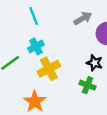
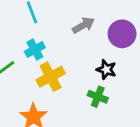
gray arrow: (83, 18) -> (83, 25), moved

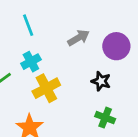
green cross: (98, 97) -> (105, 118), moved

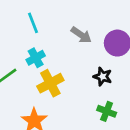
gray arrow: (79, 38) -> (81, 35), turned 65

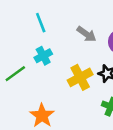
yellow cross: (50, 83) -> (80, 77), moved

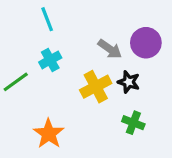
gray arrow: (86, 34) -> (110, 49), moved

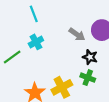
yellow cross: (96, 87) -> (62, 87), moved
green cross: (133, 123) -> (88, 78), moved

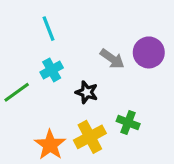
black star: (90, 57) -> (87, 92), moved

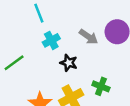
cyan cross: (52, 70) -> (51, 40), moved

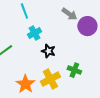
gray arrow: (89, 37) -> (69, 14), moved

